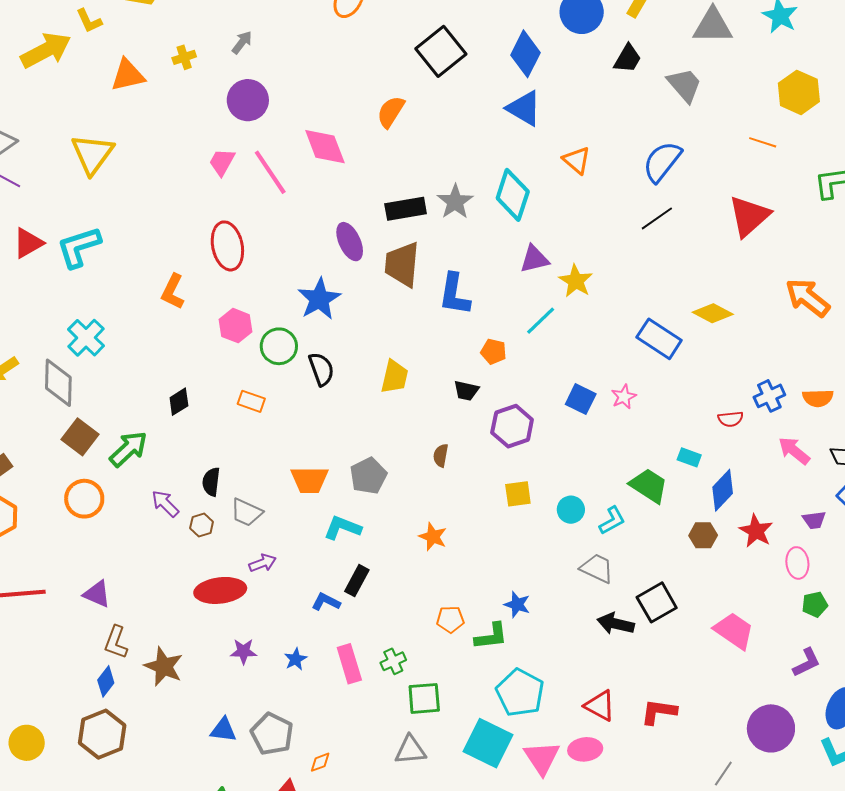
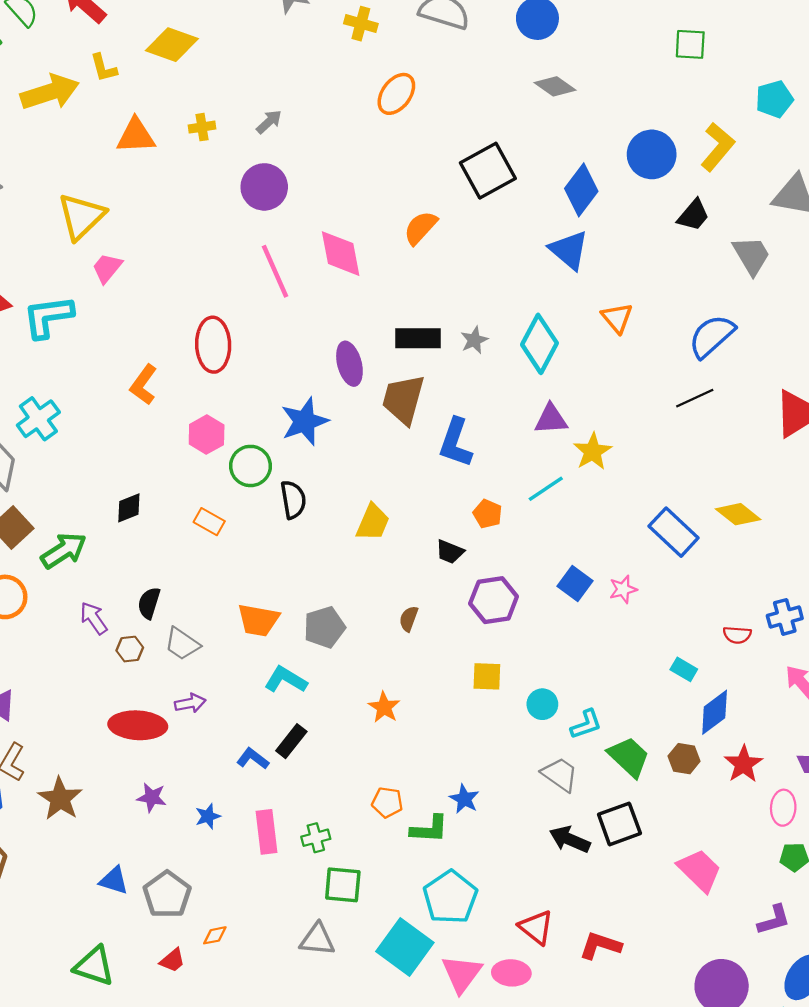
pink trapezoid: (222, 162) -> (107, 268), moved
gray star: (455, 202) -> (474, 340), size x0.7
green trapezoid: (649, 486) -> (629, 757), moved

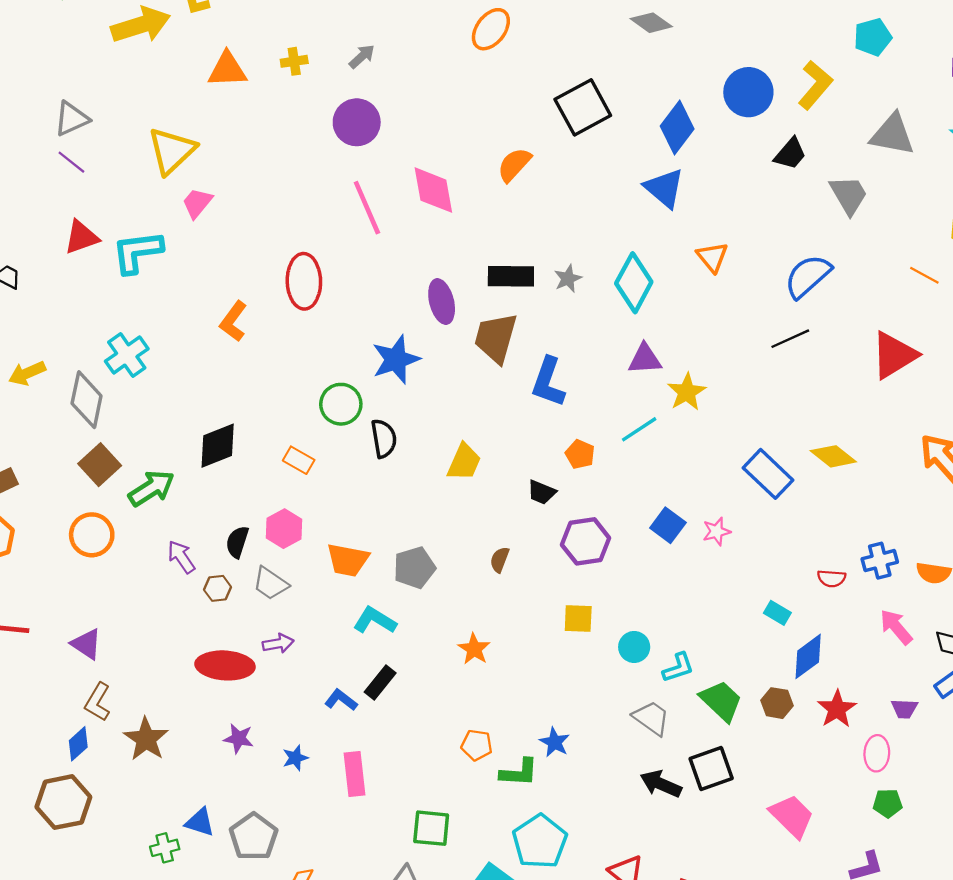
pink hexagon: (207, 435) -> (284, 529), moved
black diamond: (129, 508) -> (218, 446), size x1.5
green cross: (316, 838) -> (165, 848), moved

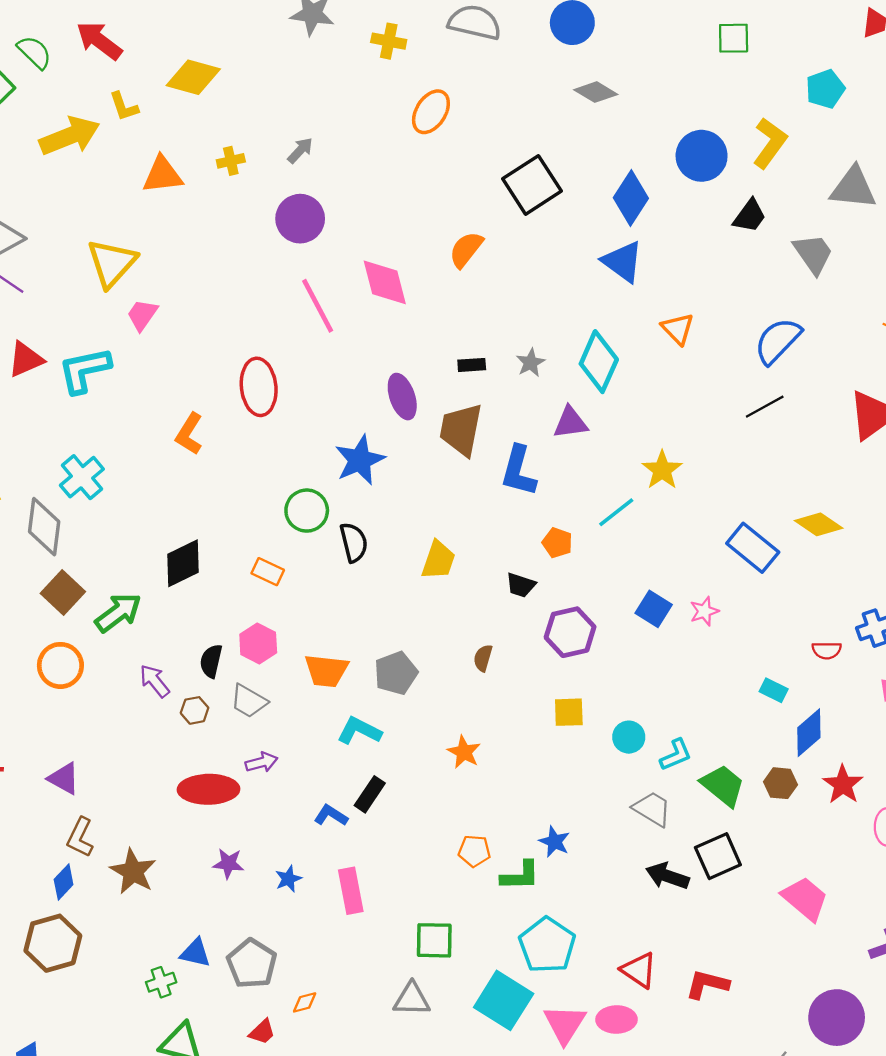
black rectangle: (511, 276) -> (472, 365), size x0.6
purple triangle: (645, 359) -> (570, 423), moved

